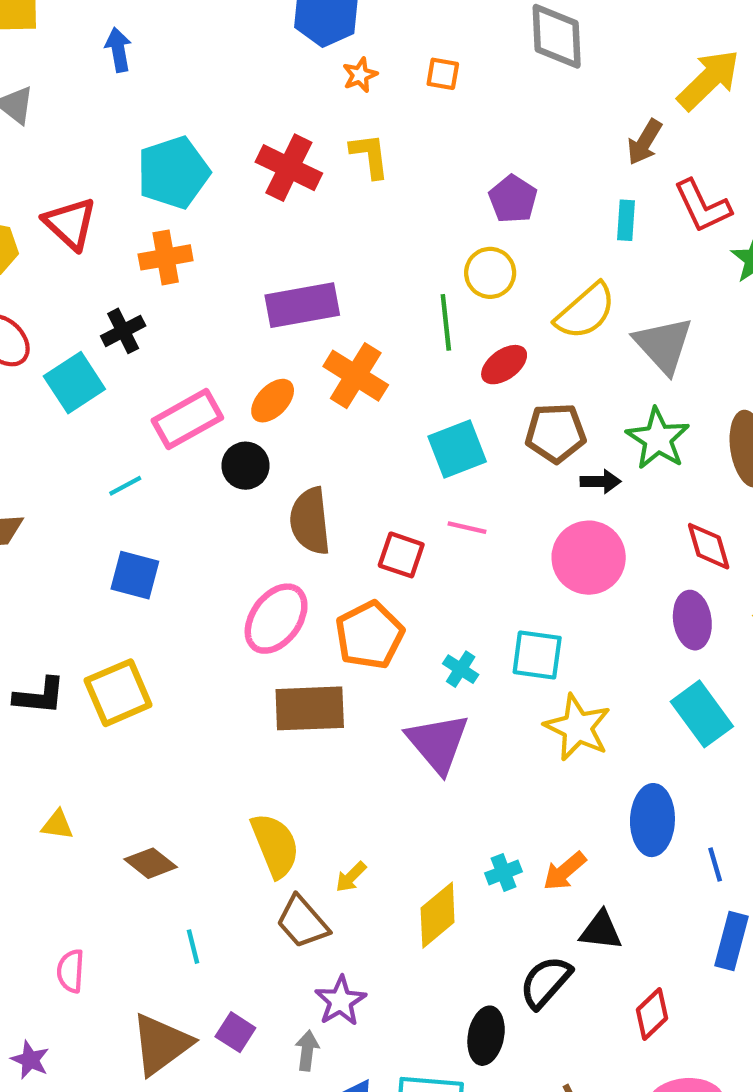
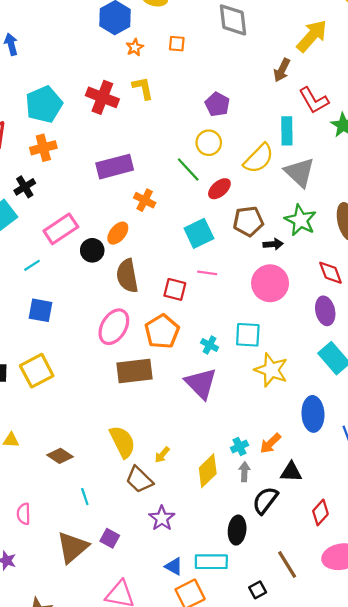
cyan rectangle: (626, 220) -> (287, 131), moved, size x1.4
green line: (446, 322) -> (188, 170), turned -32
orange cross: (356, 376) -> (145, 200), size x0.7
orange ellipse: (273, 401) -> (118, 233), moved
gray arrow: (307, 1051) -> (244, 472), moved

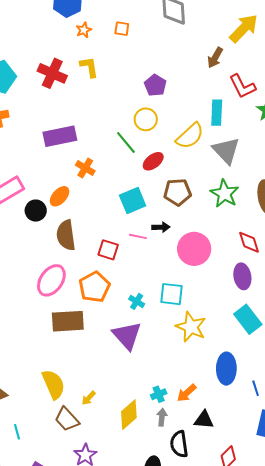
black arrow: (273, 244) -> (161, 227), moved
black semicircle: (265, 500) -> (179, 444), turned -48

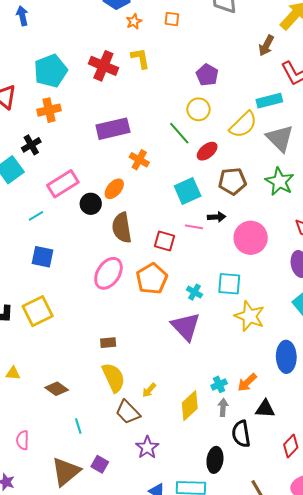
cyan rectangle: (217, 113) -> (269, 101), turned 75
brown rectangle: (68, 321) -> (108, 343), moved, size x0.5

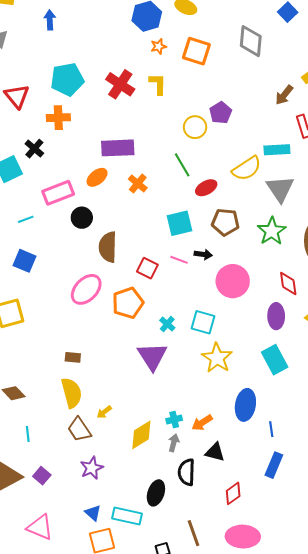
orange square: (172, 19) -> (196, 51), size x1.8
yellow circle: (198, 109) -> (195, 127), moved
black cross: (31, 145) -> (34, 149), turned -30
orange ellipse: (114, 189) -> (97, 177), moved

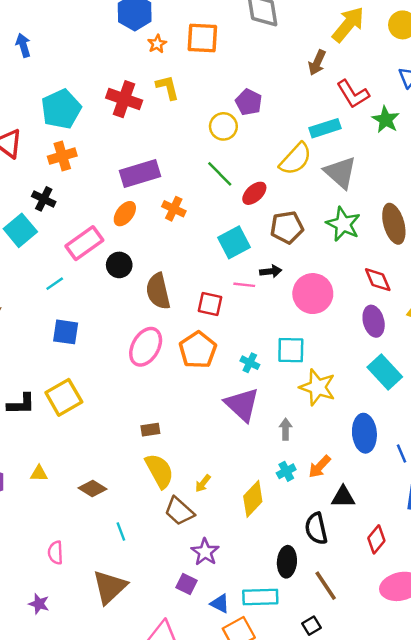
gray arrow: (174, 443) -> (286, 429), moved
purple square: (42, 476) -> (187, 584), moved
brown line: (194, 533) -> (326, 586), moved

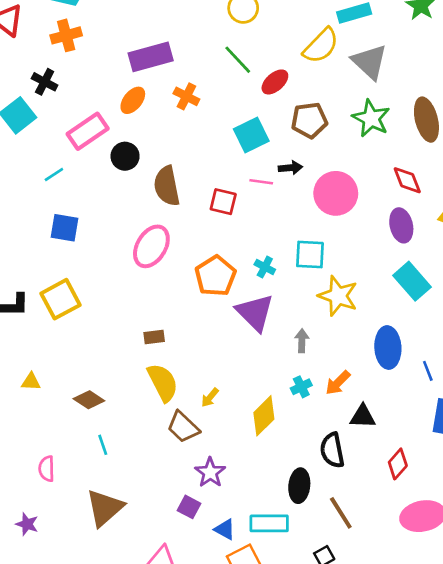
orange pentagon: (198, 350) -> (215, 276), moved
cyan line: (121, 532) -> (103, 445), moved

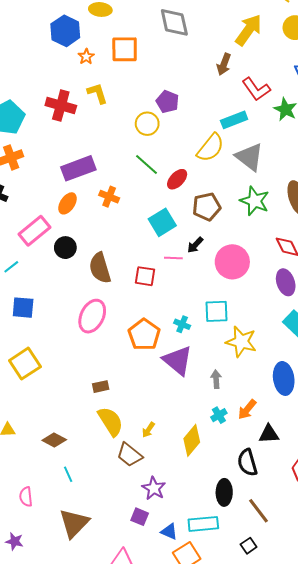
black arrow: (290, 168) -> (195, 245), turned 144

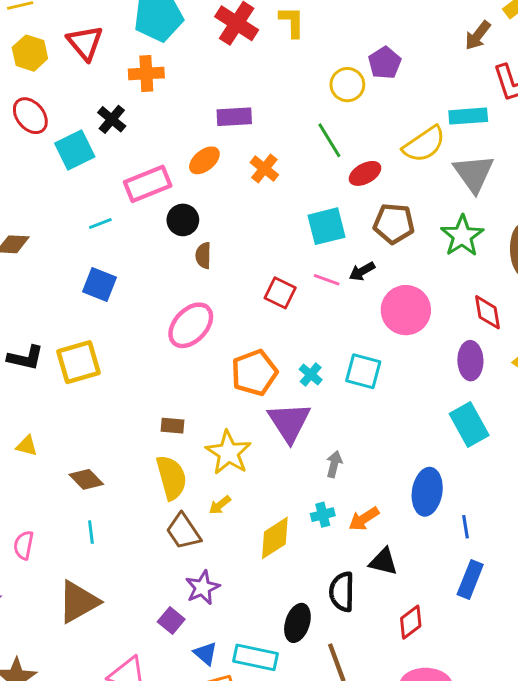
purple rectangle: (78, 168) -> (234, 117), size x0.7
brown semicircle: (100, 268) -> (203, 256), moved, size x0.6
yellow star: (241, 342) -> (228, 453), moved

